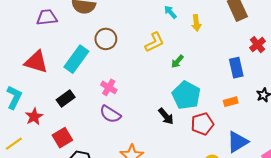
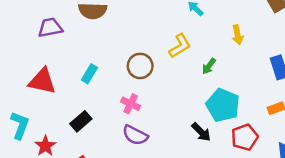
yellow arrow: (196, 23) -> (238, 35), moved
brown circle: (106, 39) -> (140, 66), moved
cyan rectangle: (76, 59) -> (89, 74), size x0.6

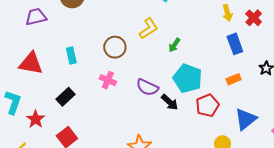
yellow arrow: (238, 35) -> (227, 13), moved
cyan rectangle: (89, 74) -> (71, 55), turned -42
purple semicircle: (135, 135) -> (147, 87), moved

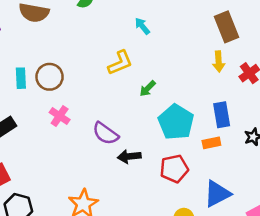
blue rectangle: (235, 44) -> (222, 115), moved
brown circle: (115, 47) -> (50, 77), moved
cyan pentagon: (188, 78) -> (176, 122), moved
black arrow: (170, 102) -> (129, 156), turned 120

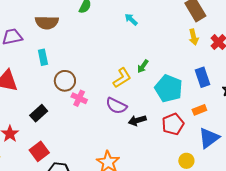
yellow L-shape: (120, 63) -> (122, 78), moved
brown circle: (50, 77) -> (65, 81), moved
cyan rectangle: (21, 78) -> (43, 57), moved
orange rectangle: (211, 143) -> (199, 110), moved

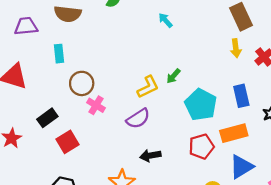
purple semicircle: (116, 106) -> (138, 119), turned -65
orange rectangle: (199, 110) -> (234, 133), size x1.6
black arrow: (137, 120) -> (150, 156), moved
red square: (39, 151) -> (68, 142), moved

